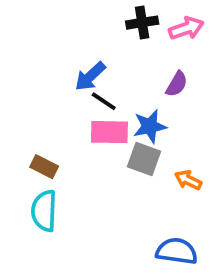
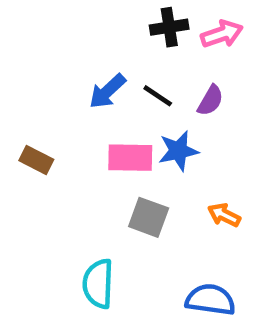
black line: (104, 101) -> (158, 96), moved
gray square: (144, 159) -> (149, 217), moved
brown rectangle: (44, 167) -> (36, 160), moved
cyan semicircle: (44, 211) -> (98, 284), moved

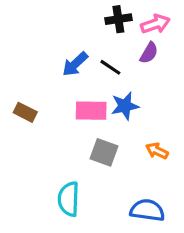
purple semicircle: (210, 100) -> (149, 53), moved

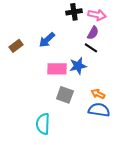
pink arrow: (155, 24) -> (97, 15), turned 30
black line: (110, 67) -> (91, 48), moved
brown rectangle: (25, 112) -> (16, 46), moved, turned -64
blue semicircle: (147, 210) -> (99, 110), moved

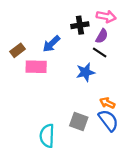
black cross: (74, 12) -> (80, 25), moved
pink rectangle: (57, 69) -> (36, 67), moved
gray square: (65, 95) -> (79, 122), moved
blue semicircle: (99, 110) -> (108, 120), turned 45

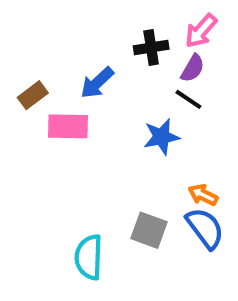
pink arrow: (106, 16) -> (201, 31), turned 120

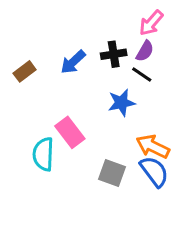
black cross: (151, 47) -> (114, 54), moved
pink rectangle: (68, 126) -> (70, 132), moved, turned 52
orange arrow: (203, 195) -> (153, 146), size x1.5
cyan semicircle: (89, 257) -> (43, 154), moved

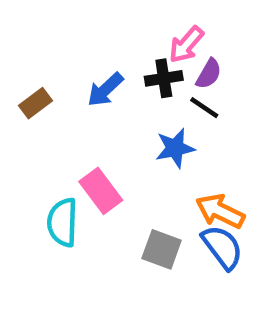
pink arrow: (151, 23) -> (186, 45), moved

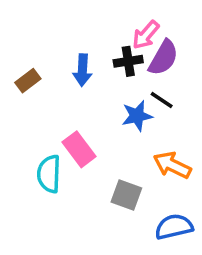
purple semicircle: (209, 74) -> (163, 58), size x1.5
blue arrow: (105, 90) -> (82, 70), turned -44
black line: (204, 108) -> (162, 100), moved
blue semicircle: (222, 247) -> (174, 227), moved, turned -66

